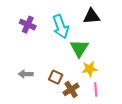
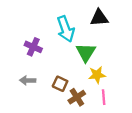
purple cross: (28, 25) -> (33, 47), moved

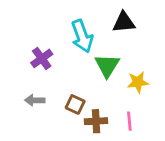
purple cross: (33, 47) -> (42, 58), turned 30
yellow star: (97, 75) -> (138, 82), moved
brown cross: (77, 97) -> (96, 121), turned 30

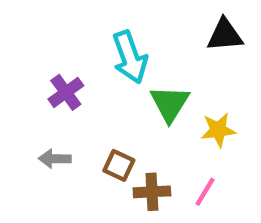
black triangle: (124, 22) -> (225, 35), moved
pink line: (129, 121) -> (205, 192), turned 36

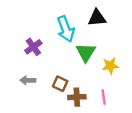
black triangle: (225, 35) -> (97, 18), moved
pink line: (205, 192) -> (104, 97), turned -40

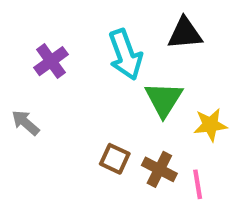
purple cross: (33, 47) -> (51, 61), moved
gray arrow: (28, 80) -> (26, 123), moved, turned 40
brown cross: (77, 97) -> (159, 169), moved, turned 30

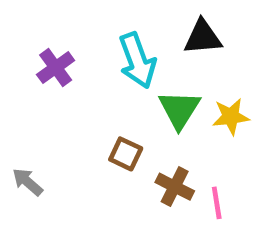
gray arrow: (26, 123) -> (28, 182), moved
yellow star: (210, 125) -> (231, 117), moved
brown square: (115, 159) -> (126, 154), moved

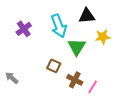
yellow star: (231, 117) -> (103, 37), moved
pink line: (217, 203) -> (93, 87), turned 40

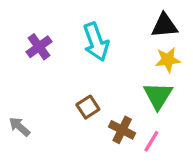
black triangle: (87, 16) -> (164, 26), moved
green triangle: (77, 47) -> (158, 96), moved
brown square: (54, 66) -> (88, 107), turned 32

